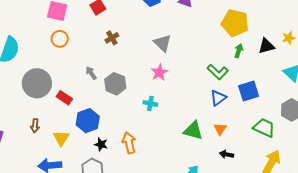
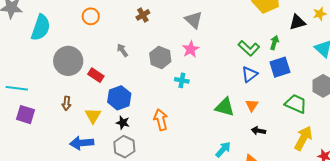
green arrow: (239, 51) -> (274, 43), moved
gray hexagon: (115, 84) -> (160, 57), moved
black star: (101, 144) -> (123, 123), moved

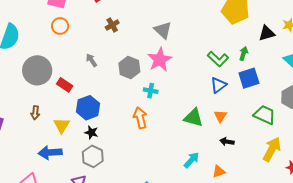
pink star: (191, 49) -> (160, 60), size x1.4
orange arrow: (161, 120) -> (140, 118), moved

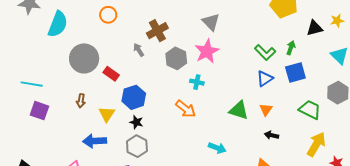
brown cross: (112, 25) -> (157, 31), moved, size x1.5
orange arrow: (140, 118) -> (186, 109), turned 140
cyan arrow: (191, 160) -> (217, 148), moved, turned 66

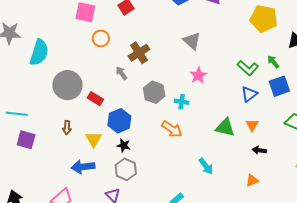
orange circle: (108, 15) -> (101, 38), moved
green arrow: (291, 48) -> (273, 62), turned -56
pink star: (207, 51) -> (198, 75), moved, size x0.7
gray hexagon: (176, 58) -> (154, 92), moved
cyan arrow: (217, 148) -> (206, 166), turned 36

